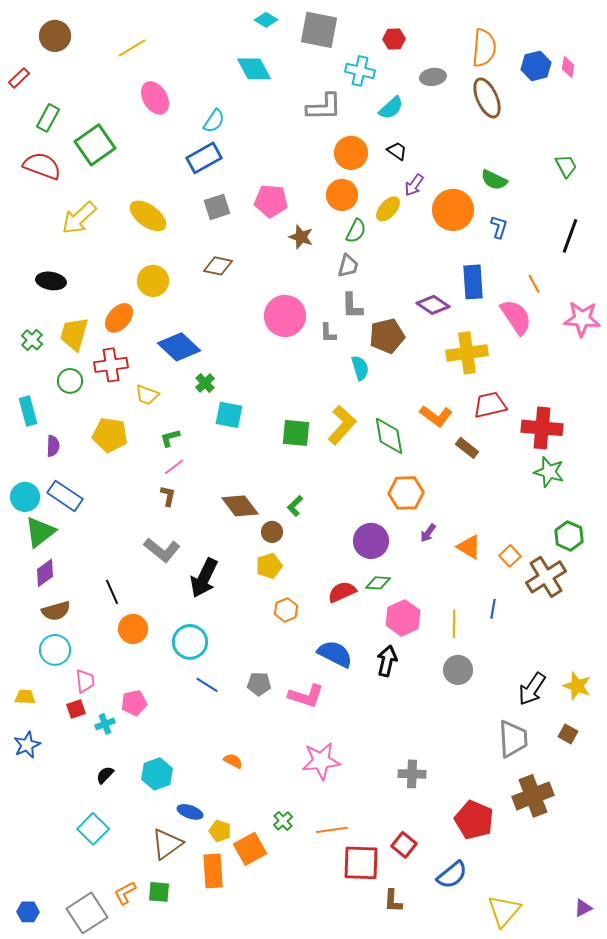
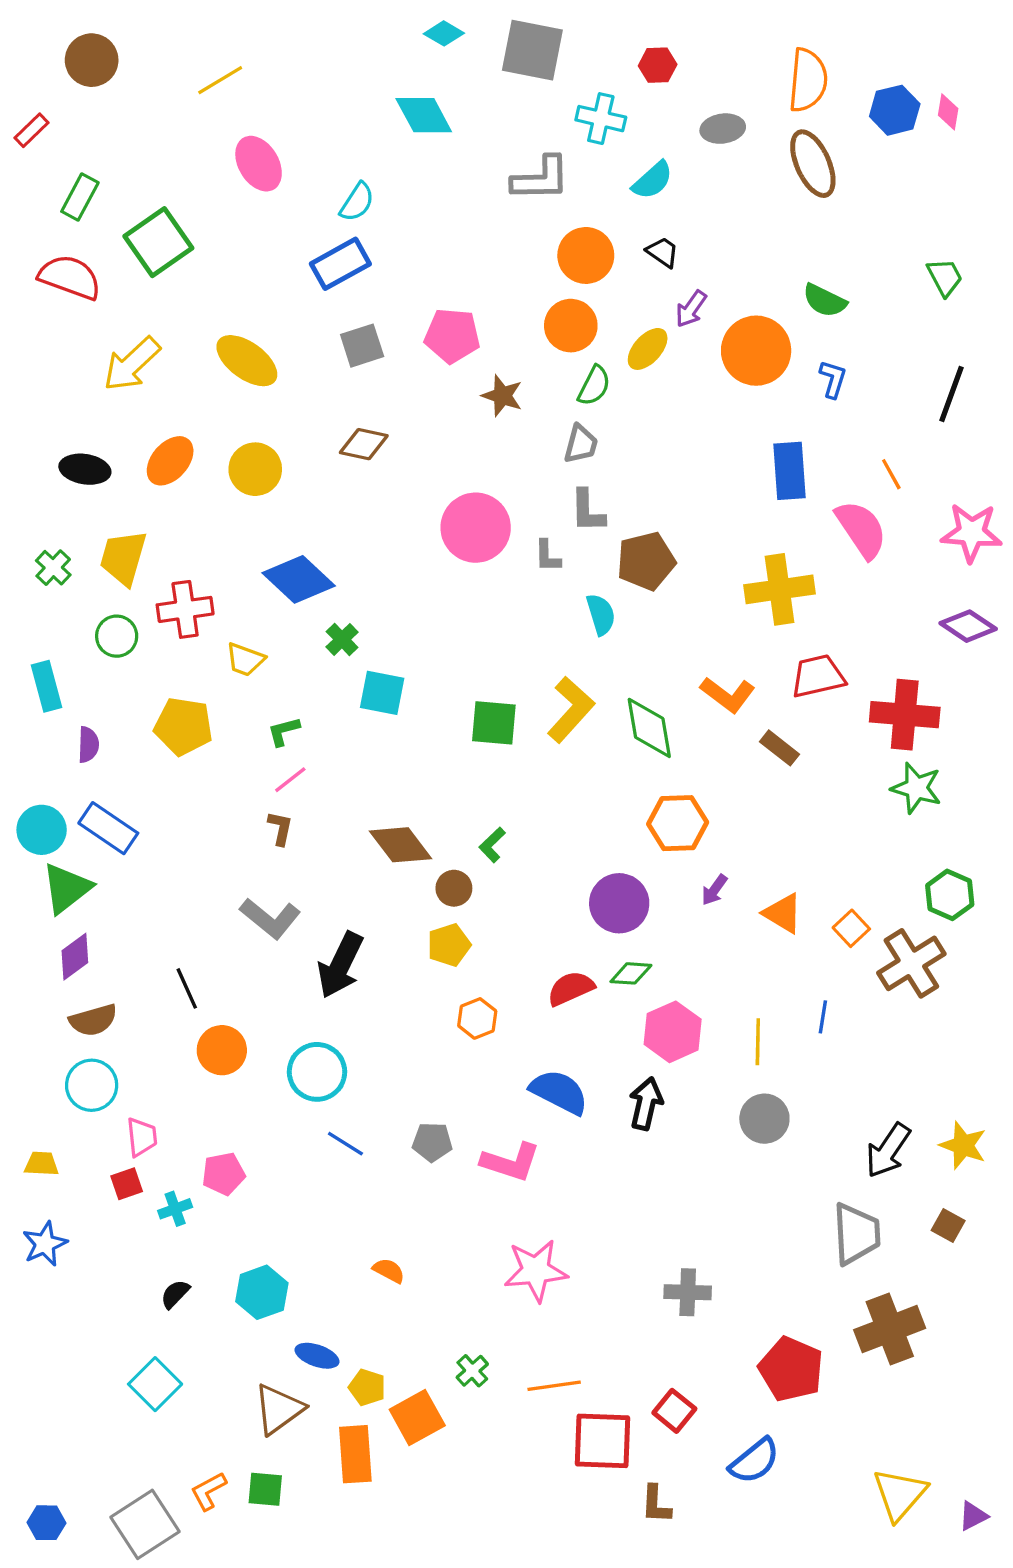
purple diamond: (433, 305) -> (968, 626), moved
orange ellipse: (119, 318) -> (170, 461), moved
yellow triangle: (504, 911) -> (900, 1494), moved

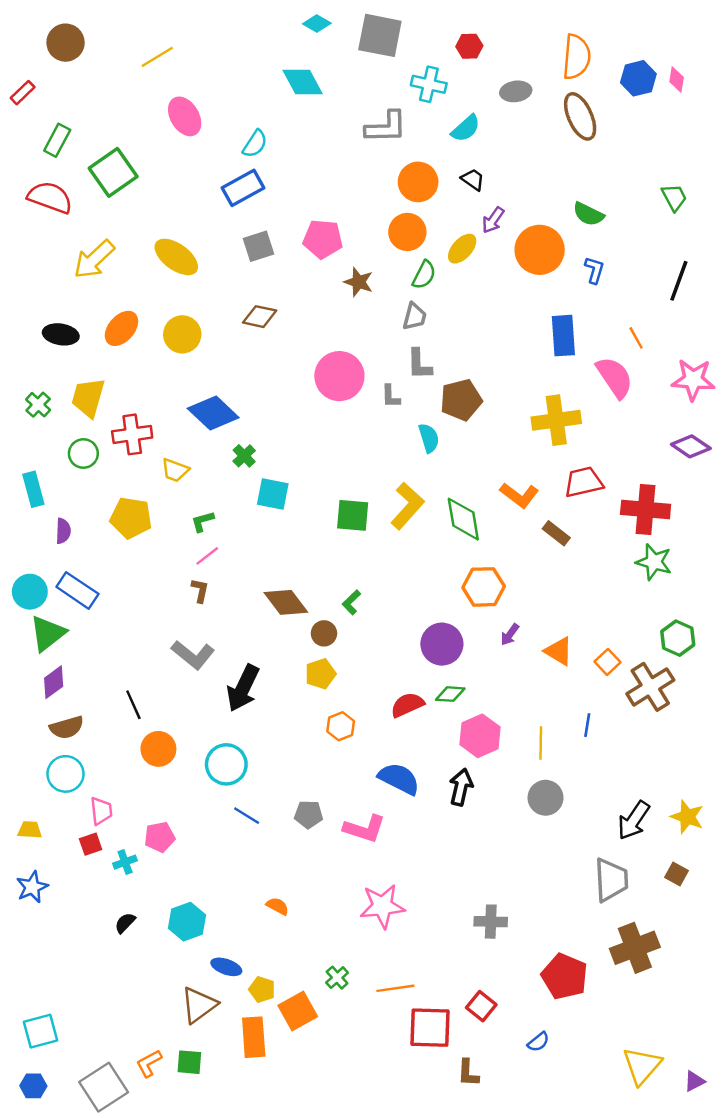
cyan square: (155, 1384) -> (40, 1031), moved, turned 30
blue semicircle: (754, 1461) -> (538, 1042), size x0.6

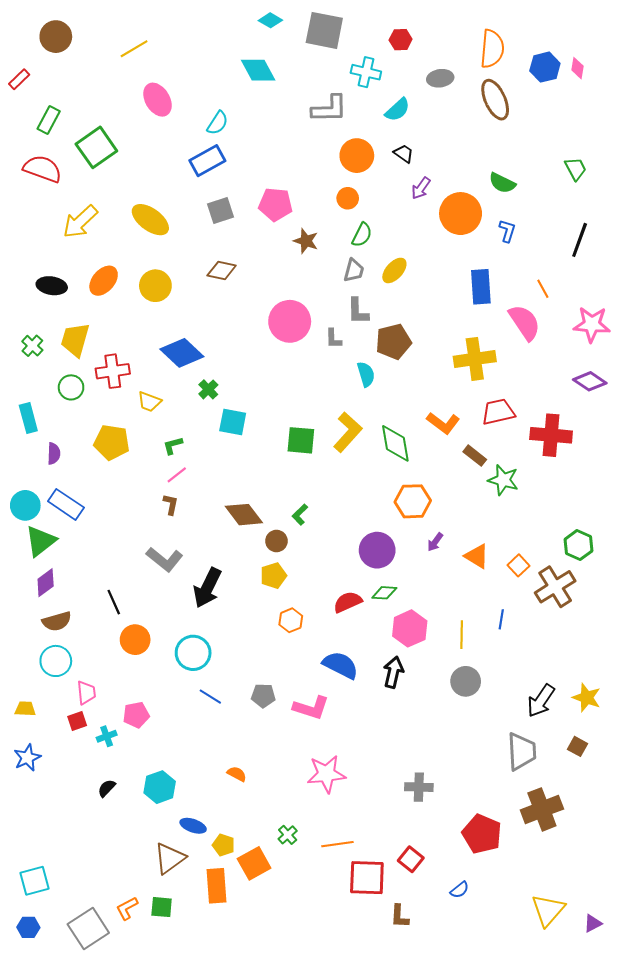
orange circle: (407, 232) -> (348, 198), size x0.7
yellow ellipse: (462, 249) -> (394, 270), moved
green star: (654, 562) -> (503, 480), moved

